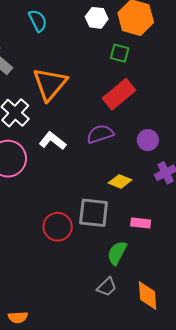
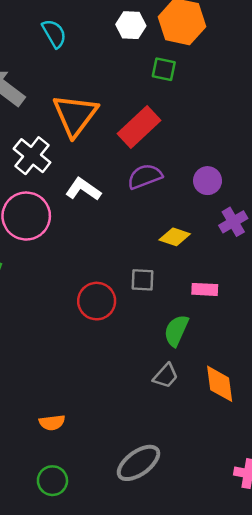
red rectangle: (119, 94) -> (139, 127), moved
gray square: (94, 213) -> (143, 280), size x0.6

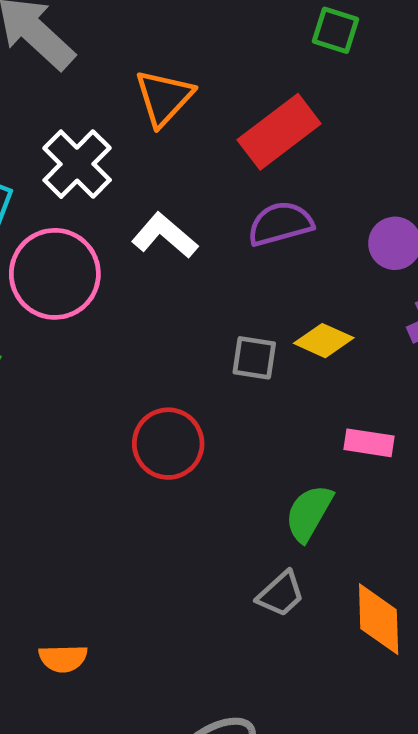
orange triangle: (75, 115) -> (164, 98), size x0.7
gray square: (143, 280) -> (254, 358), moved

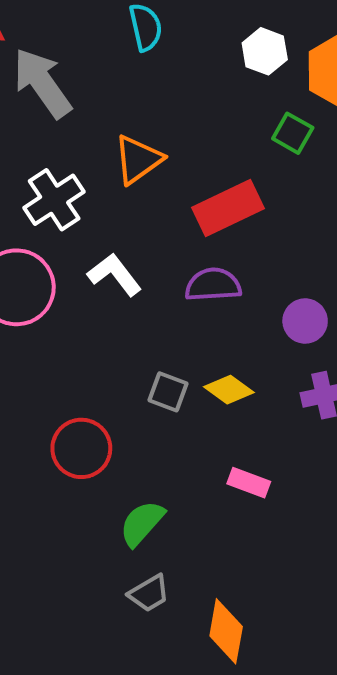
green semicircle: (309, 513) -> (142, 523), moved

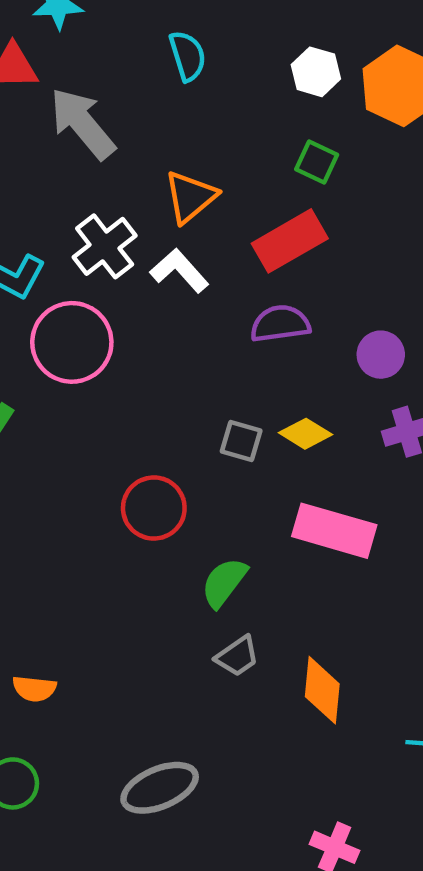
green square: (293, 133) -> (317, 162), moved
white L-shape: (115, 275) -> (179, 271), moved
pink rectangle: (249, 483) -> (334, 531), size x1.8

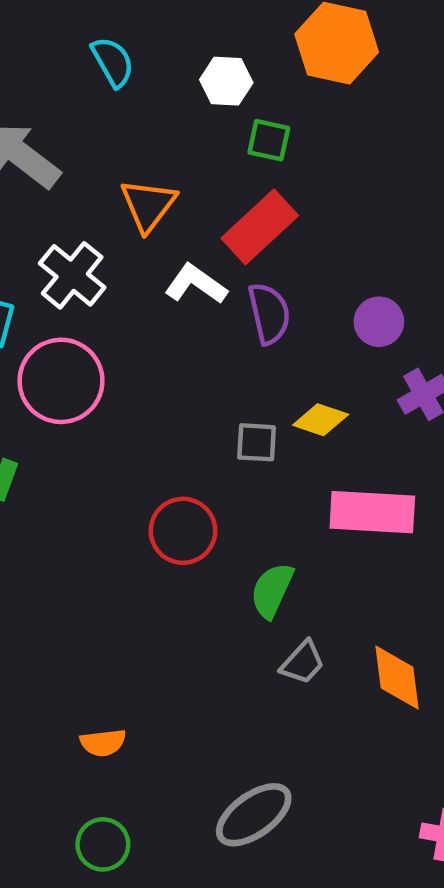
white hexagon: (316, 72) -> (226, 81), moved
white L-shape: (179, 271) -> (196, 284), moved
purple semicircle: (280, 324) -> (269, 313), turned 98

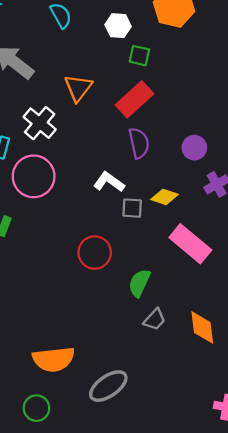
white L-shape: (196, 284) -> (109, 182), moved
pink rectangle: (372, 512) -> (190, 244), turned 36
orange semicircle: (103, 743) -> (54, 359), size x1.8
gray ellipse: (254, 815) -> (108, 386), moved
green circle: (103, 844) -> (36, 408), moved

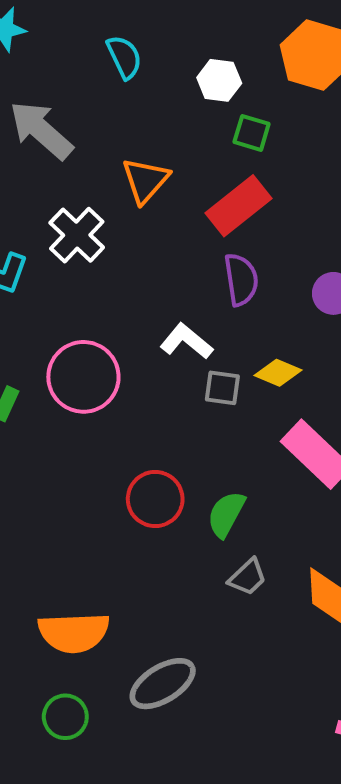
pink circle: (34, 176) -> (83, 377), moved
red circle: (95, 253) -> (155, 499), moved
green circle: (36, 408) -> (65, 717), moved

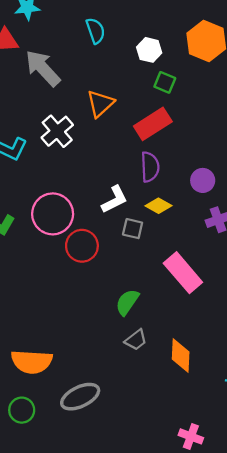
white L-shape: (186, 341) -> (115, 199), turned 108
yellow diamond: (278, 373) -> (159, 206), moved
red circle: (155, 499) -> (82, 246), moved

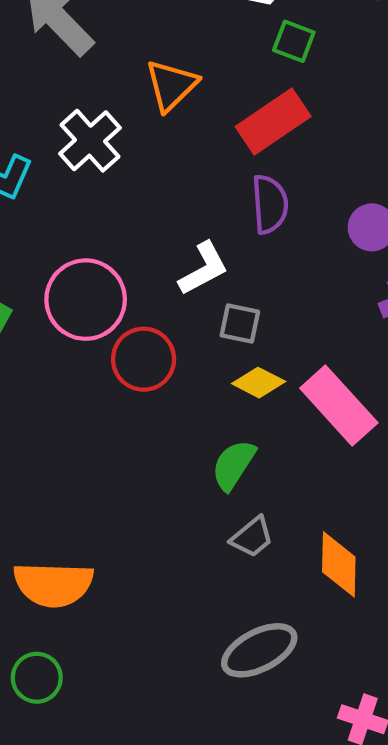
yellow diamond: (159, 206) -> (259, 383), moved
gray ellipse: (80, 397) -> (259, 650), moved

